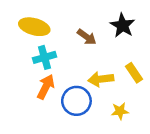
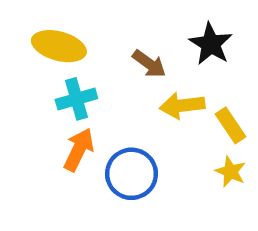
yellow arrow: (101, 79) -> (182, 106), moved
yellow star: (120, 111) -> (231, 172), moved, turned 30

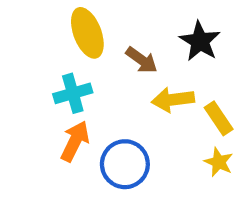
yellow ellipse: (59, 46) -> (87, 33), moved, turned 54

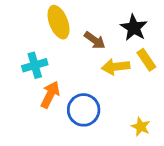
cyan cross: (73, 93) -> (35, 65), moved
yellow rectangle: (219, 118) -> (146, 60), moved
yellow star: (219, 162) -> (141, 127), moved

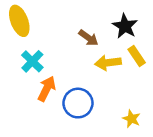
yellow ellipse: (58, 22) -> (19, 21), moved
cyan cross: (35, 65) -> (32, 61), turned -30

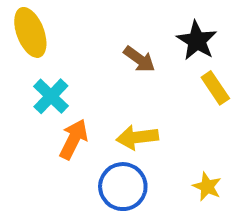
yellow arrow: (108, 63) -> (137, 137), moved
blue circle: (78, 103) -> (123, 187), moved

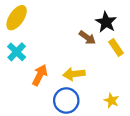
yellow ellipse: (30, 32) -> (17, 18), turned 55
brown arrow: (139, 59) -> (87, 38), moved
cyan cross: (51, 96) -> (17, 52), moved

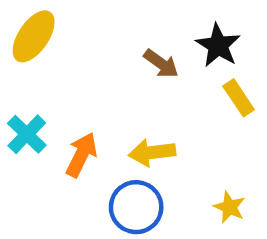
brown arrow: (87, 38) -> (161, 64), moved
cyan cross: (17, 52) -> (27, 134), moved

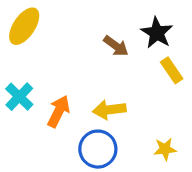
yellow star: (229, 207) -> (165, 149), turned -30

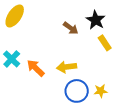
orange arrow: (59, 111) -> (36, 68), turned -72
blue circle: (98, 149) -> (77, 91), moved

